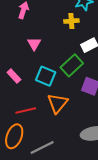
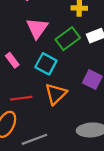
pink triangle: (34, 44) -> (37, 28), size x1.5
green rectangle: (72, 65) -> (68, 39), moved

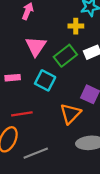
pink rectangle: (12, 60) -> (13, 78), turned -56
orange triangle: (56, 94) -> (70, 114), moved

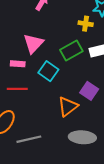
pink triangle: (36, 46) -> (33, 43), moved
red line: (22, 114) -> (17, 89), moved

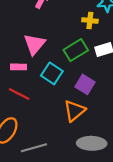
red line: (17, 89) -> (19, 94), turned 30
purple square: (89, 91) -> (85, 84), moved

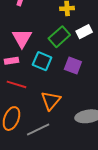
orange triangle: (74, 111) -> (51, 101), moved

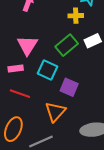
purple square: (73, 65) -> (69, 87), moved

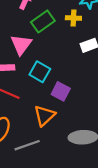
green rectangle: (67, 45) -> (43, 21), moved

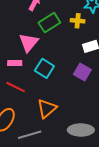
purple square: (61, 91) -> (82, 72), moved

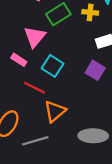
pink rectangle: (15, 63) -> (19, 60), turned 32
red line: (16, 87) -> (34, 88), moved

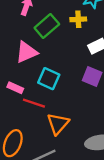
pink triangle: (35, 37) -> (27, 52), turned 35
pink rectangle: (19, 60) -> (15, 88), moved

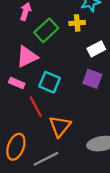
pink rectangle: (15, 88) -> (17, 83), moved
red line: (34, 103) -> (36, 107), turned 45

